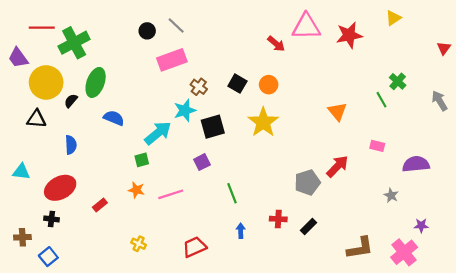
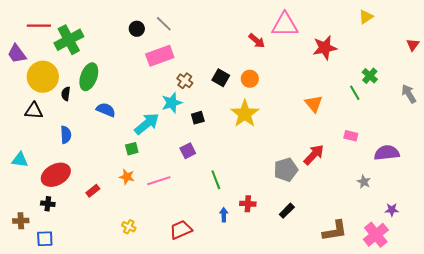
red star: (349, 35) -> (325, 48), moved
black semicircle: (71, 101) -> (66, 94), turned -32
black square: (213, 127) -> (198, 118), size x0.6
red cross: (278, 219) -> (248, 204), moved
blue square: (48, 257) -> (45, 239), turned 36

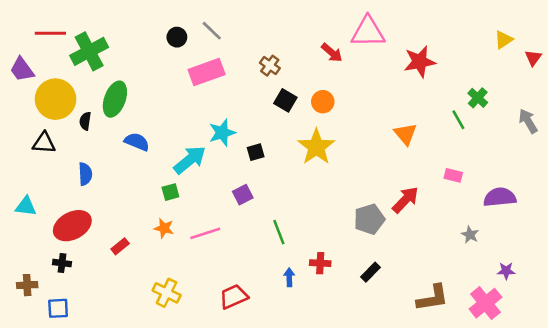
yellow triangle: (366, 17) -> (504, 40), moved
brown cross: (185, 81) -> (270, 66), moved
yellow cross: (129, 227) -> (167, 293), size x1.5

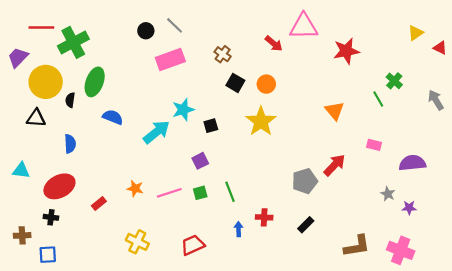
red triangle: (533, 58) -> (440, 48), turned -40
purple trapezoid: (22, 69) -> (18, 57), turned 80
green square: (170, 192) -> (200, 193), moved
purple star: (506, 271) -> (409, 208), moved
pink cross: (485, 303) -> (401, 250), turned -30

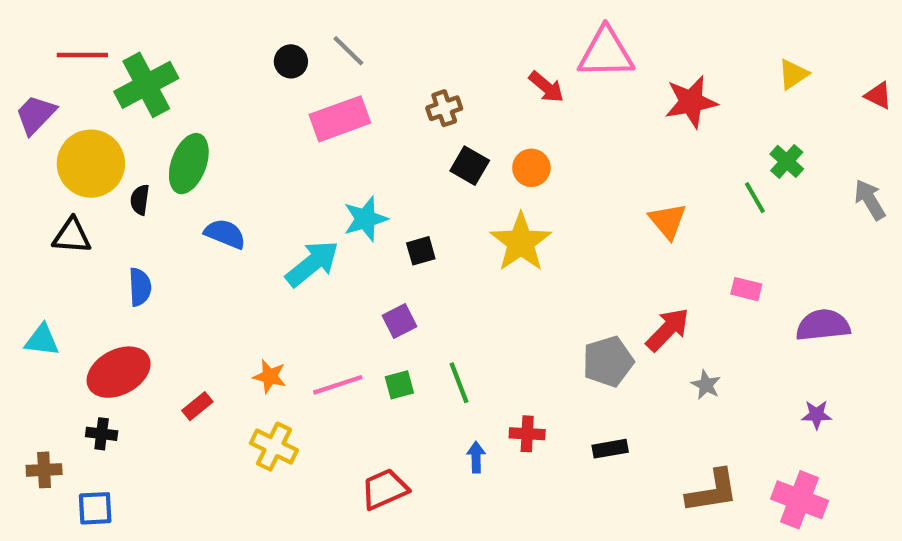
yellow triangle: (416, 33) -> (793, 74), moved
brown cross: (223, 54) -> (444, 108), turned 35
gray star: (388, 194) -> (706, 385), moved
black rectangle: (306, 225) -> (610, 449), turned 35
yellow cross: (137, 242) -> (274, 447), moved

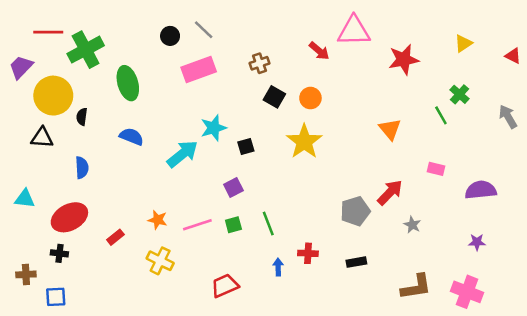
green ellipse: (189, 164) -> (128, 83), moved, turned -36

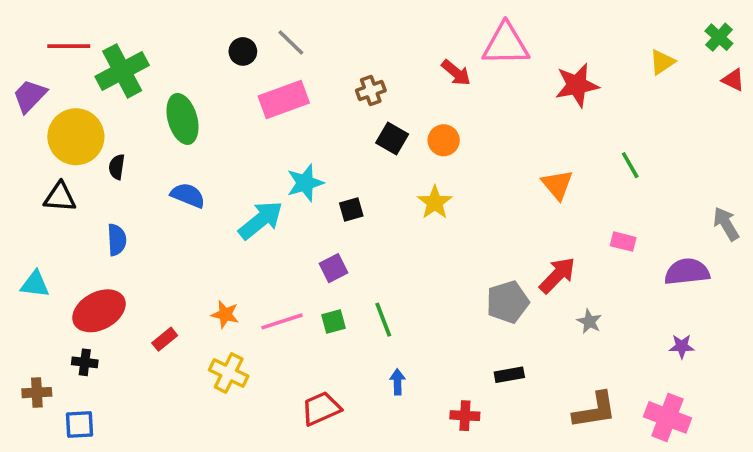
green cross: (460, 94) -> (719, 37), moved
gray arrow: (508, 117) -> (726, 224), moved
yellow star: (304, 142) -> (435, 202), size x0.7
red cross: (308, 253) -> (465, 416), moved

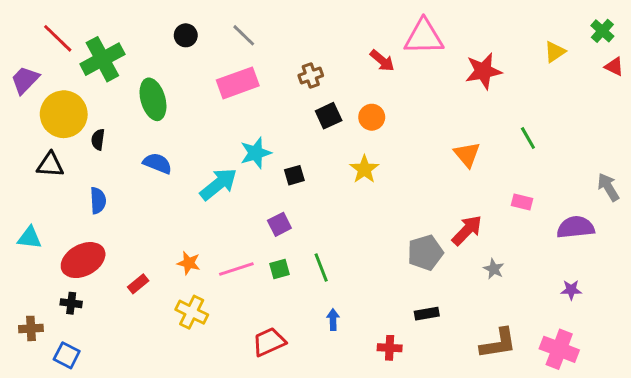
red line: (69, 46) -> (58, 38), turned 44
black circle: (243, 51) -> (186, 35), moved
black square: (392, 138) -> (329, 116), turned 35
blue square: (79, 425) -> (67, 355), turned 30

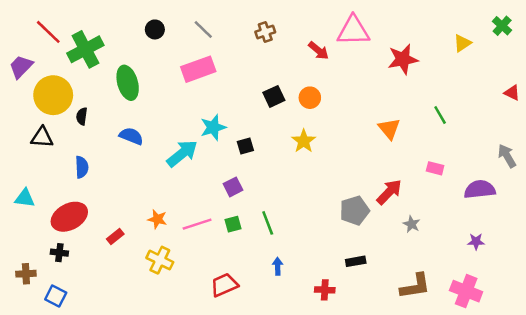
red triangle: (614, 67) -> (512, 93), moved
brown cross: (311, 76) -> (265, 32), moved

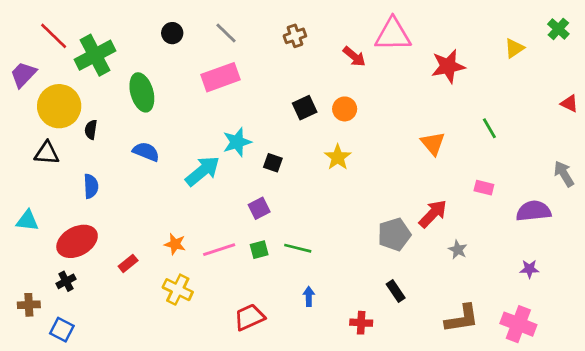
black square: (245, 146) -> (273, 163), turned 35
green line: (268, 223) -> (298, 248), turned -55
black cross: (59, 253) -> (66, 281), turned -35
black rectangle: (356, 261) -> (396, 291), turned 66

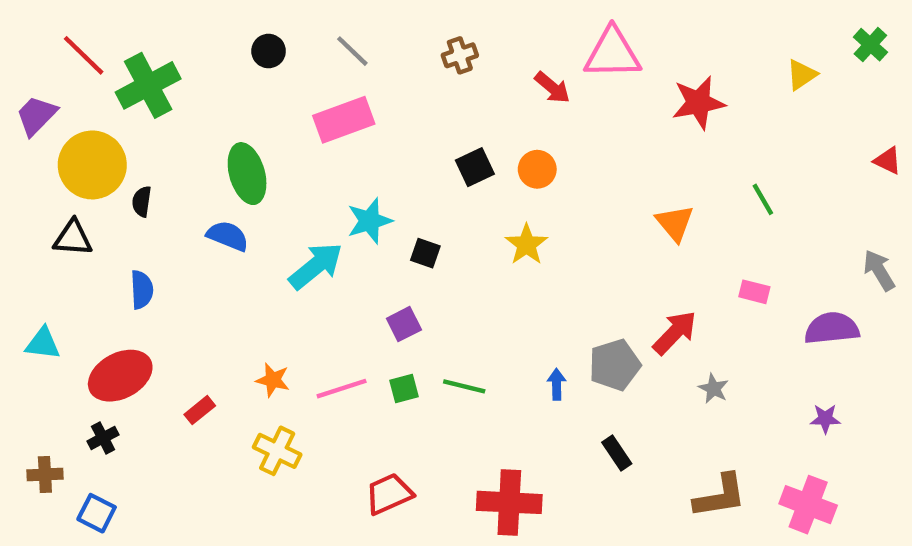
green ellipse: (142, 92) -> (247, 174), moved
blue arrow: (309, 297) -> (557, 384), moved
red cross: (361, 323) -> (509, 502), moved, size x1.8

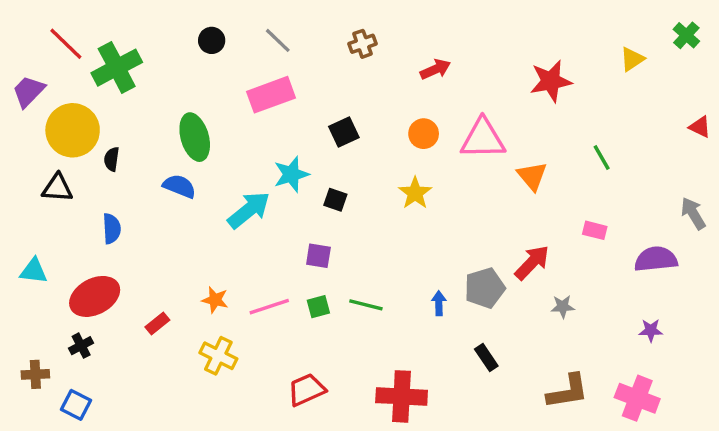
pink triangle: (612, 53) -> (483, 139), moved
red arrow: (552, 88) -> (435, 69), turned -64
black square: (475, 167) -> (344, 132), moved
purple square: (404, 324) -> (318, 256), turned 36
gray star: (714, 389) -> (563, 307), turned -30

